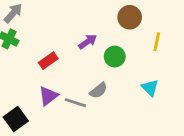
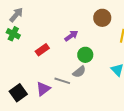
green circle: (115, 57) -> (85, 55), moved
purple triangle: (48, 96) -> (43, 89), moved

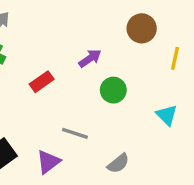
gray semicircle: (79, 72) -> (118, 163), moved
purple triangle: (43, 89) -> (48, 162), moved

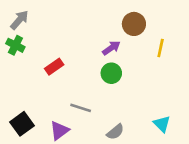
purple arrow: (90, 58) -> (111, 48), moved
cyan triangle: (167, 115) -> (162, 124), moved

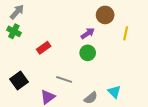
black square: (22, 124) -> (19, 81), moved
cyan triangle: (162, 124) -> (114, 92), moved

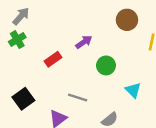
green cross: (14, 31) -> (17, 40), turned 32
purple arrow: (88, 33) -> (84, 42), moved
cyan triangle: (114, 92) -> (133, 90), moved

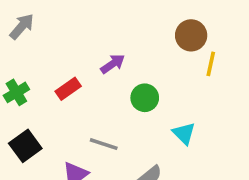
brown circle: (127, 20) -> (191, 35), moved
green cross: (17, 40) -> (16, 92), moved

